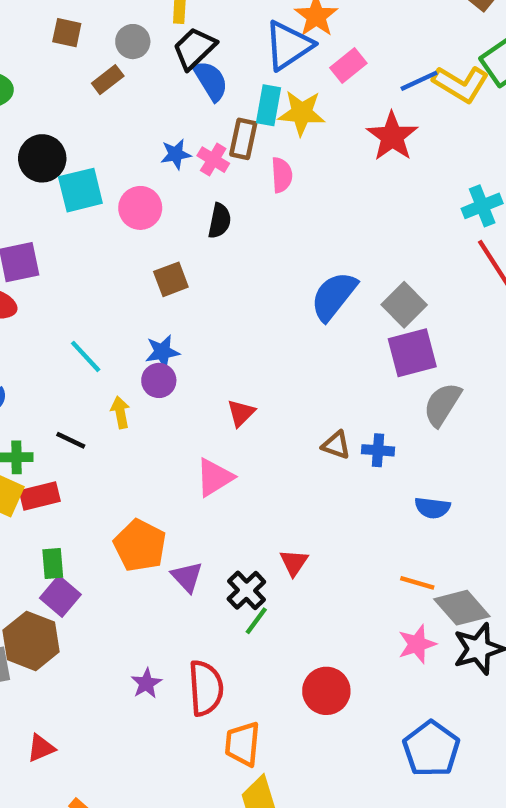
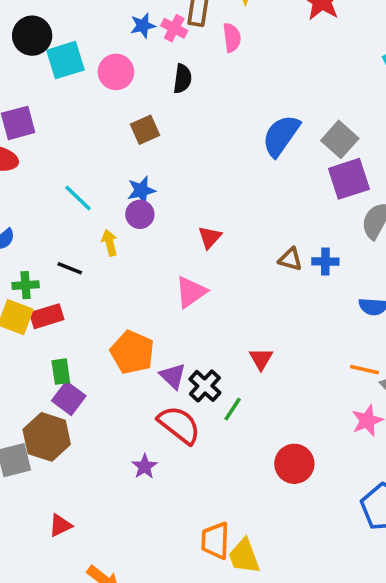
black cross: (246, 590) -> (205, 386), moved
red semicircle: (206, 688) -> (179, 425), moved, turned -45
orange trapezoid: (243, 744) -> (215, 541), moved

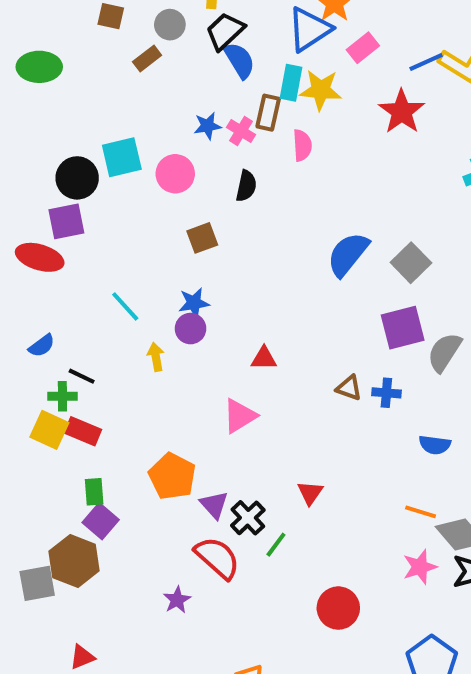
black circle: (32, 36) -> (77, 178), moved
purple square: (349, 179) -> (403, 328), moved
red triangle: (210, 237) -> (264, 358), turned 45
black line: (70, 268) -> (82, 376), moved
red rectangle: (47, 316) -> (83, 431), turned 36

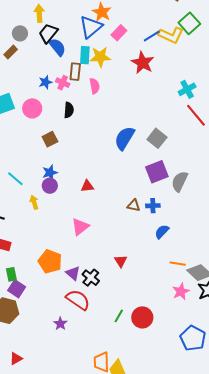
red triangle: (264, 358) -> (87, 186), moved
blue semicircle: (435, 445) -> (162, 232), moved, turned 133
green line: (276, 545) -> (119, 316), moved

